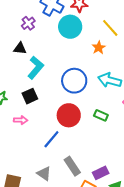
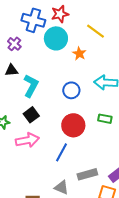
orange star: (99, 48) -> (79, 54), moved
blue circle: (74, 81) -> (71, 90), size x0.7
pink arrow: (21, 120) -> (27, 140), size x1.6
gray rectangle: (72, 166) -> (87, 174), turned -60

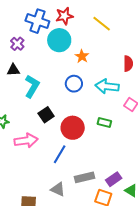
yellow line: (95, 31) -> (102, 24), moved
blue circle: (71, 90) -> (74, 84), moved
black square: (31, 115) -> (46, 115), moved

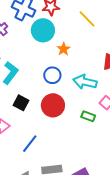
black square: (46, 115) -> (21, 103), turned -35
green rectangle: (104, 123) -> (88, 116), moved
red circle: (73, 128) -> (53, 105), moved

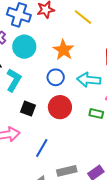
cyan circle: (43, 30) -> (24, 47), moved
orange star: (64, 49) -> (63, 50), size x1.5

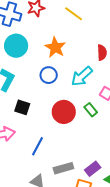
cyan arrow: (89, 80) -> (82, 76), turned -45
red circle: (60, 107) -> (64, 112), moved
green rectangle: (96, 114) -> (91, 110), turned 40

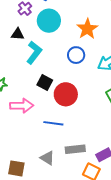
red circle: (64, 112) -> (66, 94), moved
blue line: (38, 146) -> (53, 123), turned 60

